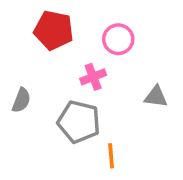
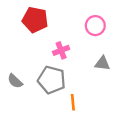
pink circle: (118, 39) -> (95, 26), moved
gray semicircle: (21, 100) -> (15, 81), moved, turned 112

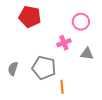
pink cross: (61, 50) -> (64, 43), moved
gray semicircle: (15, 81) -> (13, 69), turned 64

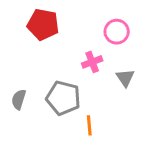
gray triangle: (87, 54) -> (125, 78), turned 48

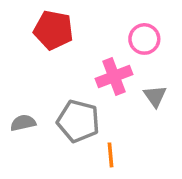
pink cross: (92, 62) -> (114, 76), size x1.4
gray semicircle: (19, 99) -> (23, 123), turned 60

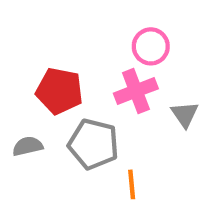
red pentagon: (53, 30) -> (59, 91), moved
pink circle: (144, 39) -> (151, 46), moved

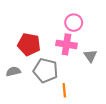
pink cross: (136, 91) -> (66, 44), turned 30

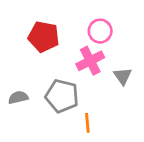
red pentagon: (29, 44) -> (44, 37), moved
pink cross: (66, 44) -> (90, 61), turned -36

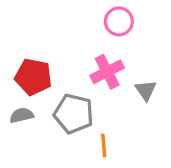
pink circle: (100, 31) -> (119, 21), moved
red pentagon: (44, 37) -> (33, 77), moved

